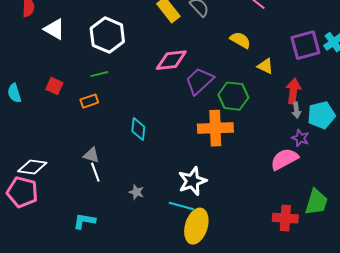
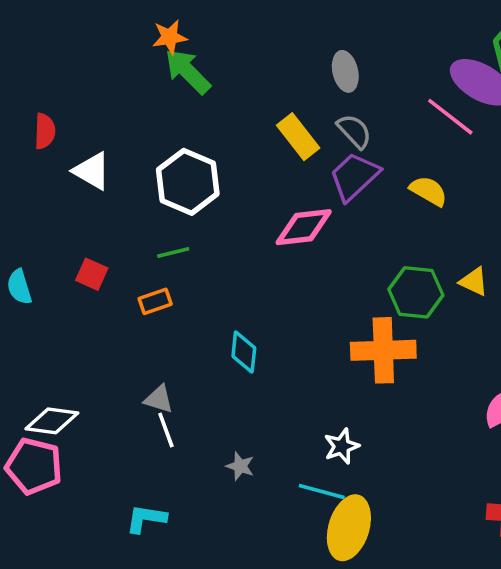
yellow triangle: (265, 66) -> (474, 281), moved
purple trapezoid: (199, 81) -> (354, 176), moved
white star: (192, 181) -> (342, 446), size x0.7

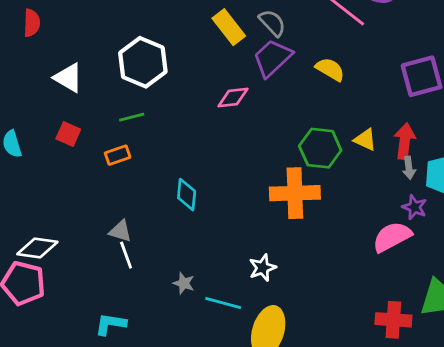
white triangle: (92, 171) -> (68, 78), moved
pink diamond: (304, 227) -> (233, 97), size x0.7
cyan line: (322, 492) -> (223, 303), moved

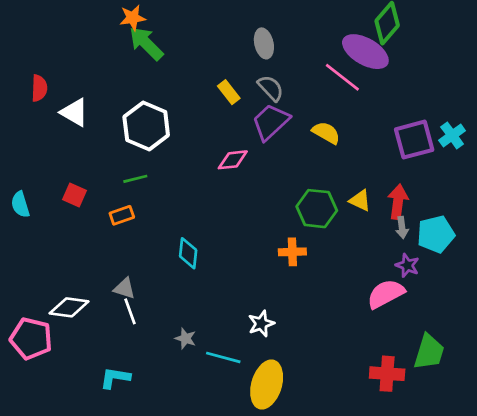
yellow rectangle: (229, 27) -> (229, 92), size x0.7
white triangle: (68, 78) -> (74, 112), moved
orange cross: (295, 193) -> (292, 252), size x0.6
white diamond: (37, 248) -> (69, 307), moved

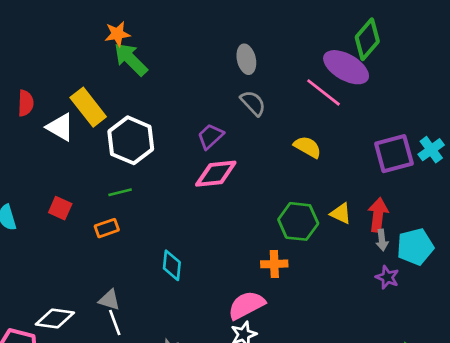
yellow rectangle: (229, 92) -> (88, 107), moved, size x1.6
purple trapezoid: (271, 122) -> (210, 136), moved, size x0.7
pink diamond: (233, 160) -> (216, 174), size x1.4
pink semicircle: (386, 294) -> (246, 305), moved

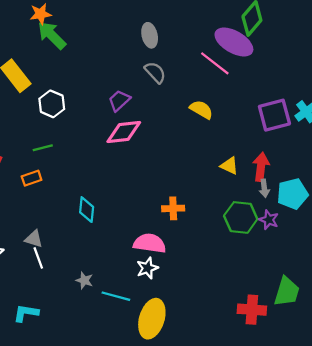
white hexagon: (131, 140) -> (52, 104), size x0.7
green hexagon: (298, 221) -> (241, 217), moved
pink semicircle: (246, 305) -> (150, 243), turned 36

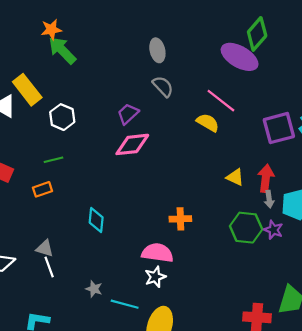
pink line: (215, 63) -> (221, 101), moved

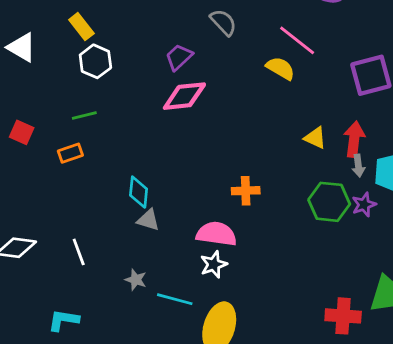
yellow rectangle: (27, 90) -> (81, 27), moved, size x0.7
purple star: (273, 230) -> (364, 205), turned 30
gray triangle: (45, 248) -> (148, 220), moved

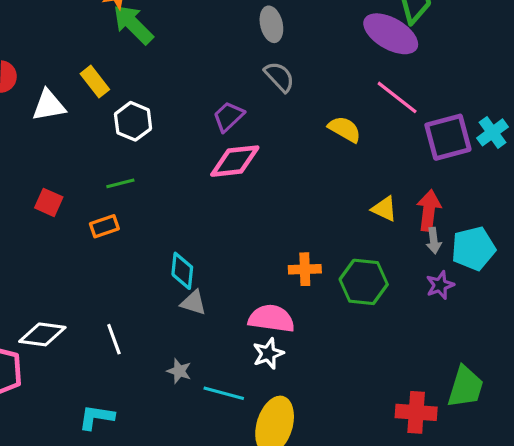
yellow rectangle: (81, 27) -> (95, 82), moved
pink line: (297, 40) -> (397, 97), moved
white triangle: (22, 47) -> (49, 105), turned -40
green hexagon: (329, 202) -> (364, 282), moved

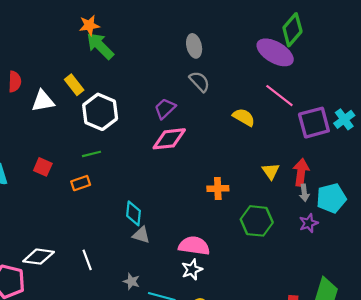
white hexagon: (133, 121) -> (100, 112), size x1.4
yellow triangle: (384, 209) -> (271, 171), turned 30
orange cross: (305, 269) -> (218, 189), moved

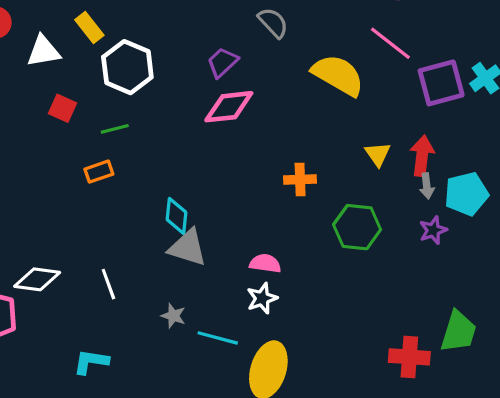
yellow semicircle: (244, 117) -> (338, 75), size x1.6
red square: (43, 167) -> (62, 108), moved
gray triangle: (141, 235) -> (188, 248), size x1.5
pink semicircle: (194, 246) -> (265, 263), size x0.7

